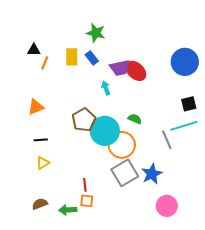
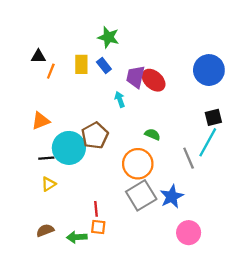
purple trapezoid: (120, 68) -> (136, 77), turned 115
cyan line: (184, 126) -> (208, 142), turned -44
cyan circle: (105, 131) -> (69, 148), moved

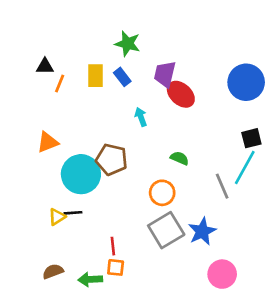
purple trapezoid: (136, 77) -> (165, 74), moved
brown pentagon: (95, 136) -> (112, 160), turned -30
black line: (46, 158) -> (73, 213), moved
orange circle: (138, 164) -> (162, 193), size x0.7

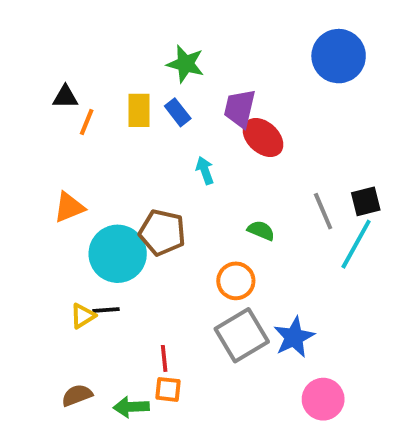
blue circle: (246, 82) -> (339, 56), moved
gray line: (222, 186) -> (323, 211), moved

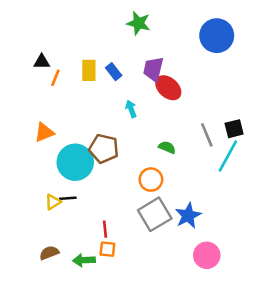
green star: (185, 64) -> (139, 23), moved

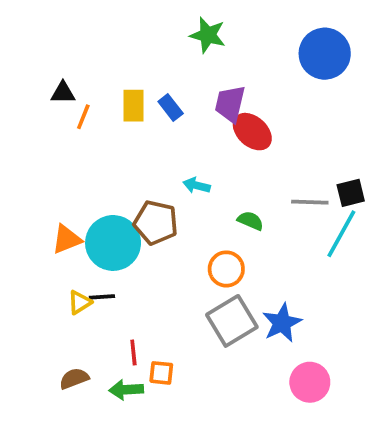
cyan arrow: (131, 109) -> (197, 185), moved, turned -56
orange triangle: (44, 132) -> (67, 239), moved
gray line: (207, 135) -> (310, 202), turned -65
red line: (105, 229) -> (133, 353), moved

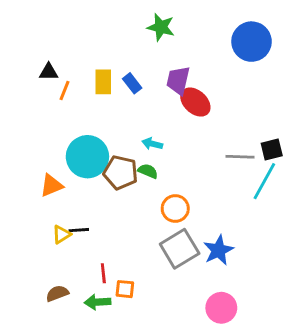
green semicircle: (250, 221) -> (148, 171), moved
cyan circle: (113, 243) -> (87, 157), moved
pink circle: (310, 382) -> (221, 308), moved

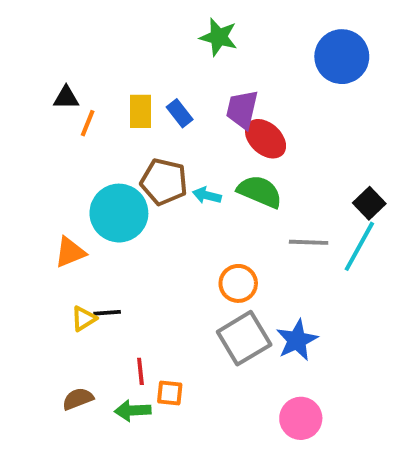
black square: (272, 149) -> (369, 203), turned -30
gray line: (240, 157) -> (309, 242), moved
green semicircle: (148, 171) -> (260, 192), moved, size x1.6
brown pentagon: (121, 173) -> (164, 182), moved

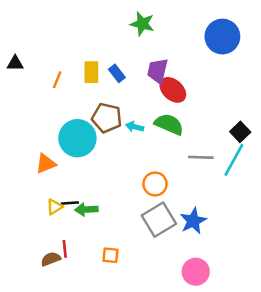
black triangle: (66, 98) -> (15, 63), moved
red line: (140, 371) -> (65, 249), moved
green arrow: (133, 411) -> (86, 209), moved

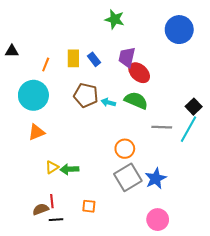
cyan circle: (77, 138) -> (33, 95), moved
black line: (70, 203) -> (56, 220), moved
yellow triangle: (55, 207) -> (52, 167), moved

